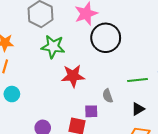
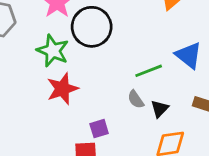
green star: (53, 47) -> (53, 51), moved, turned 30
gray semicircle: (108, 96) -> (136, 99), moved

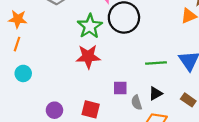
gray semicircle: (136, 99) -> (137, 103), moved
purple square: (99, 129) -> (120, 88), moved

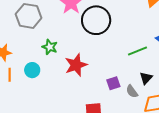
green star: (90, 26) -> (50, 47), moved, size x0.7
cyan circle: (23, 73) -> (32, 70), moved

